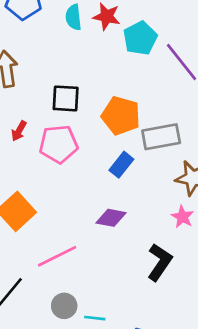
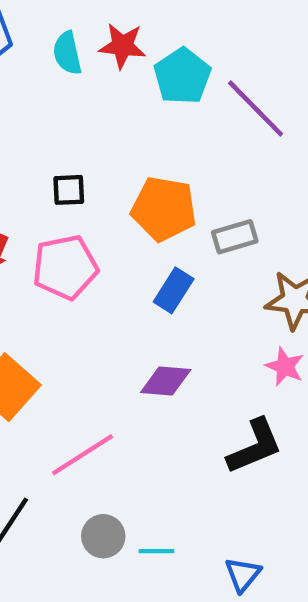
black square: (66, 98) -> (69, 190), size x0.7
gray rectangle: (161, 137) -> (235, 237), size x0.7
black L-shape: (160, 262) -> (255, 446), turned 39

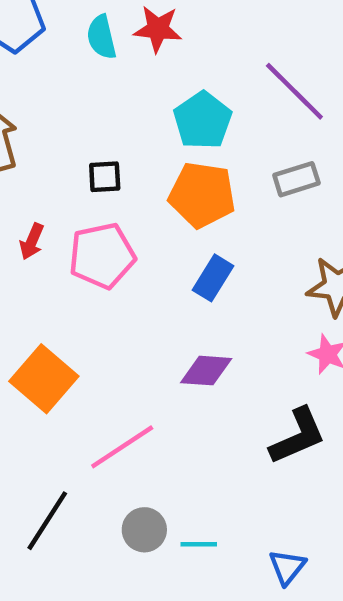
cyan pentagon: (182, 76) -> (203, 120), moved
gray rectangle: (235, 237) -> (296, 179), moved

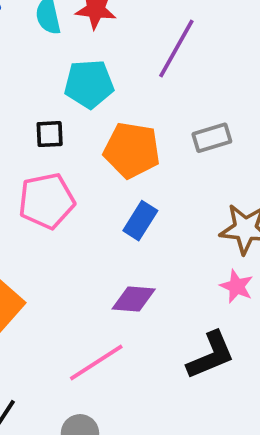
purple line: (294, 91) -> (176, 49), moved, turned 74
cyan pentagon: (203, 120) -> (89, 84), moved, turned 30
pink line: (122, 447) -> (96, 362), moved

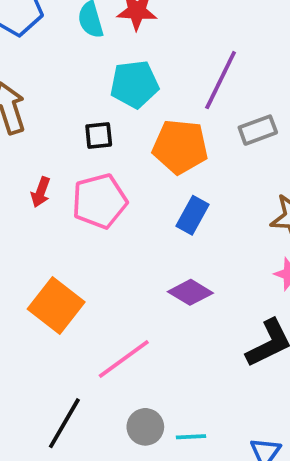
purple line: (176, 49) -> (221, 80), moved
purple diamond: (134, 299) -> (190, 292), turned 30
pink line: (96, 362) -> (124, 359), moved

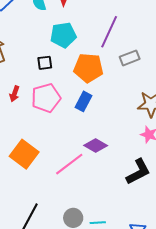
blue rectangle: (192, 215) -> (83, 101), moved
pink line: (124, 359) -> (69, 164), moved

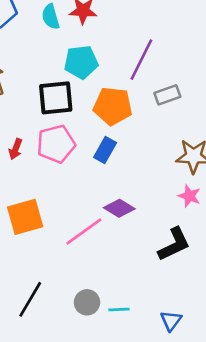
black square: (45, 63) -> (56, 98), size x1.8
red arrow: (14, 94) -> (16, 149), moved
orange square: (24, 154) -> (25, 217), turned 36

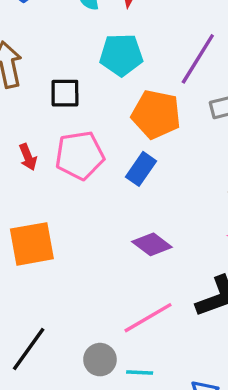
black square: (56, 98) -> (65, 93), moved, size x0.7
red arrow: (16, 149) -> (28, 157), turned -48
pink line: (84, 232) -> (148, 318), moved

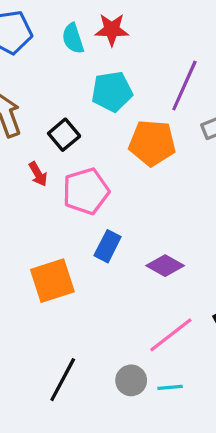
black square: (65, 93) -> (64, 135), turned -32
red arrow: (28, 157) -> (38, 174), moved
blue rectangle: (141, 169) -> (108, 246), moved

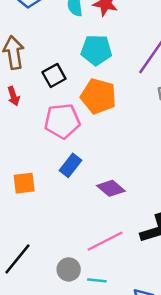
orange pentagon: (152, 143) -> (98, 96), moved
red arrow: (38, 174) -> (14, 96), moved
orange square: (52, 281) -> (24, 183), size x0.7

